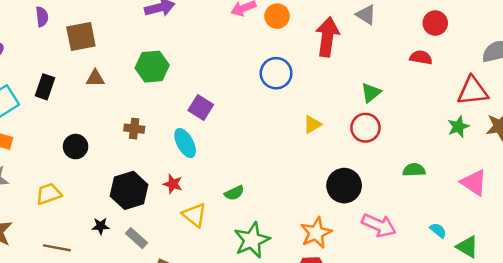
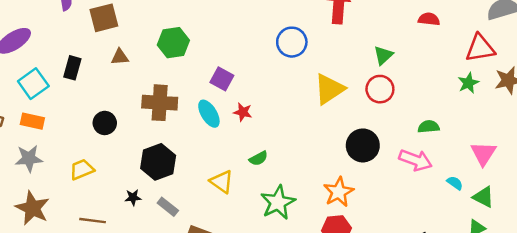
yellow triangle: (312, 125) -> (329, 89), size x1.8
brown cross: (134, 129) -> (160, 103), size x1.8
pink triangle: (474, 183) -> (483, 153), moved, turned 32
red star: (173, 184) -> (243, 112), moved
pink arrow: (379, 225) -> (416, 160), moved

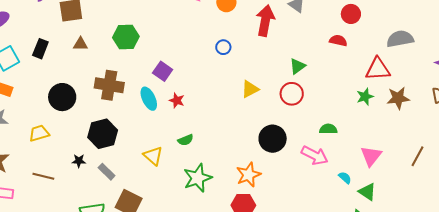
blue circle: (292, 42) -> (223, 47), size x0.6
yellow triangle: (329, 89) -> (250, 89), size x0.7
black circle: (105, 123) -> (62, 97), size x1.4

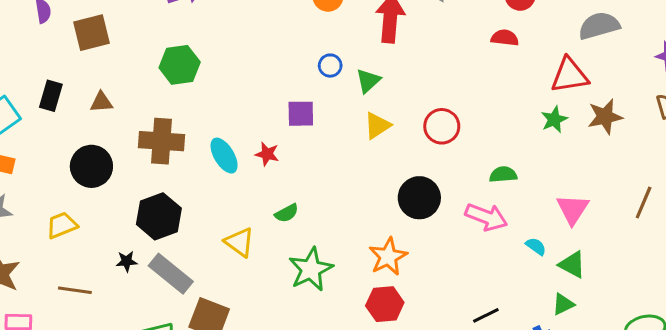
brown triangle: (80, 44) -> (101, 102), moved
green triangle: (297, 66) -> (368, 81), moved
purple square: (163, 71) -> (301, 114), moved, turned -30
gray rectangle: (107, 172) -> (171, 274), size x1.6

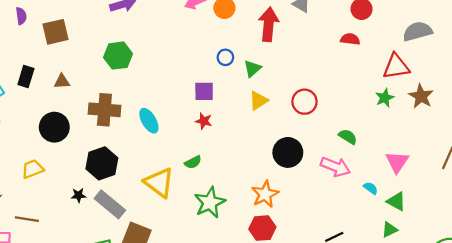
brown star: (605, 117) -> (421, 96), turned -30
red star: (267, 154) -> (204, 121), moved
green semicircle: (503, 175) -> (348, 137), turned 36
yellow triangle: (239, 242) -> (159, 183), size x1.4
brown line: (75, 290) -> (27, 219), moved

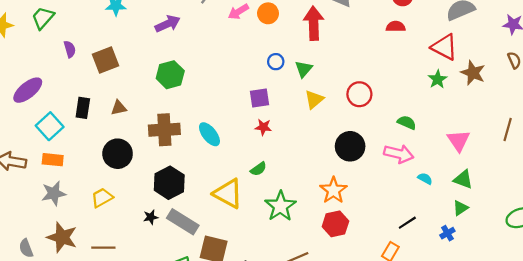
red triangle: (396, 67) -> (444, 47), turned 44
cyan semicircle: (371, 188) -> (425, 179), moved

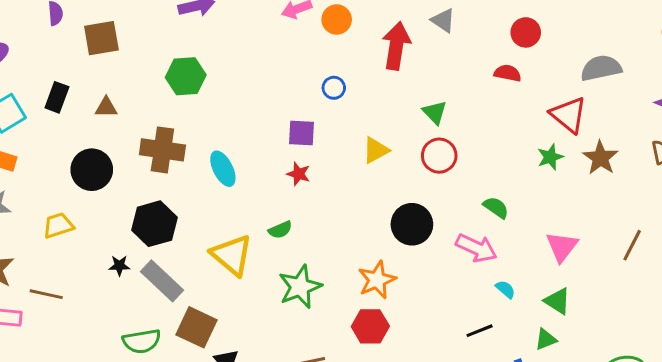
green triangle: (304, 69) -> (435, 112), moved, turned -36
black line: (407, 223) -> (480, 331), moved

